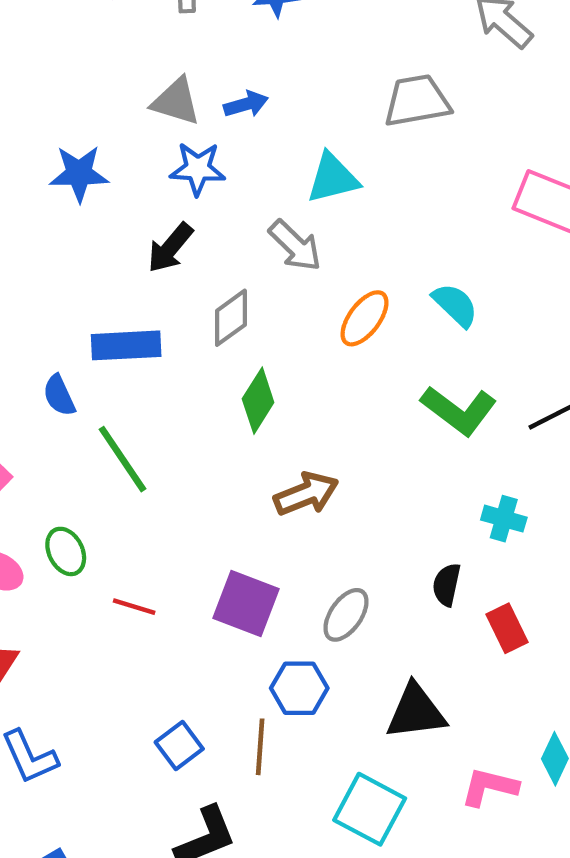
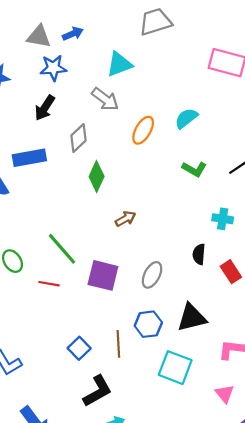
cyan semicircle: (455, 305) -> (186, 118), turned -75
green L-shape: (459, 410) -> (194, 169), size x0.7
green line: (123, 459) -> (62, 249), moved
brown arrow: (306, 494) -> (125, 219), size x0.7
blue hexagon: (299, 688) -> (148, 324), moved

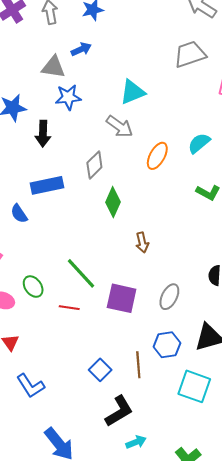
gray trapezoid: (155, 22) -> (190, 54), moved
blue arrow: (73, 34) -> (81, 49), moved
black arrow: (45, 108) -> (43, 134), moved, turned -30
brown arrow: (125, 219) -> (142, 243), turned 108

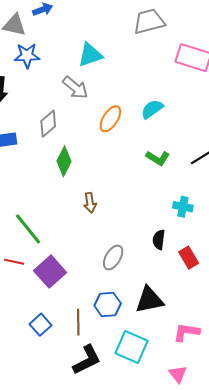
purple square: (122, 298) -> (50, 272), moved, turned 32
black L-shape: (119, 411) -> (87, 360), moved

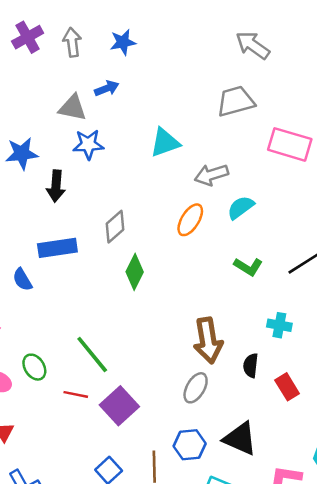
gray arrow: (75, 88) -> (211, 175), moved, turned 124
brown arrow: (90, 203) -> (208, 341), moved, size x1.8
black triangle: (149, 300) -> (240, 439), turned 36

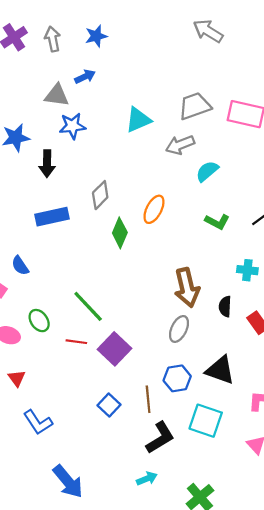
gray trapezoid: (236, 101) -> (195, 106), moved
orange ellipse: (190, 220) -> (154, 209), moved
blue semicircle: (22, 280) -> (20, 266), moved

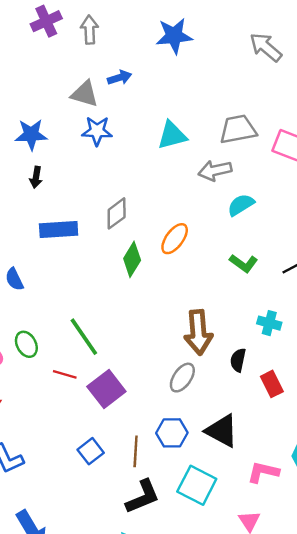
blue star: (96, 36) -> (174, 36), moved, size x1.4
black arrow: (47, 164) -> (36, 177), moved, size x0.7

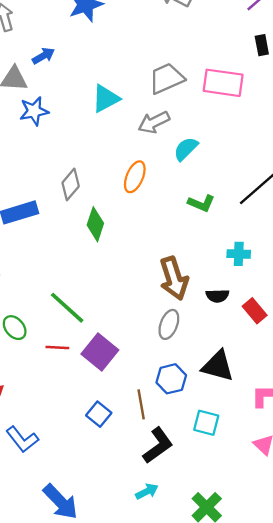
orange ellipse: (175, 239) -> (135, 177), moved
black semicircle: (238, 360) -> (217, 296), turned -90
cyan square: (197, 485) -> (206, 423), size x0.7

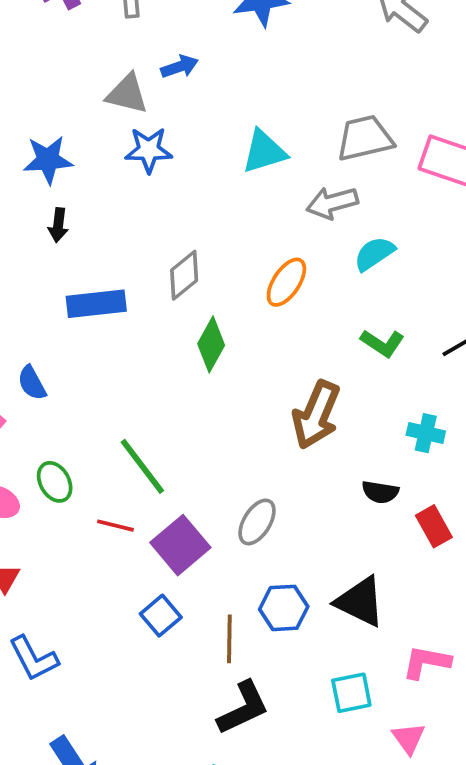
brown arrow: (174, 278) -> (316, 415), moved, turned 30
gray ellipse: (169, 324) -> (257, 522), moved
blue square: (99, 414) -> (161, 616), moved
cyan square: (206, 423) -> (351, 693), moved, turned -36

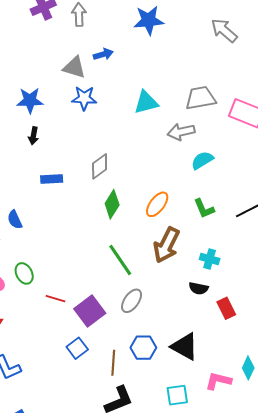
orange ellipse: (286, 282) -> (157, 204), moved
blue rectangle: (96, 304) -> (52, 179), size x0.7
green L-shape: (382, 343) -> (204, 209), turned 30
cyan cross: (426, 433) -> (210, 259), moved
green line: (142, 466) -> (120, 260), moved

